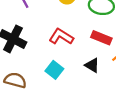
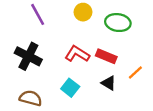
red rectangle: (101, 38) -> (106, 56), moved

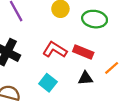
black triangle: (109, 83) -> (85, 78), turned -35

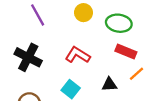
red rectangle: (83, 52) -> (126, 51), moved

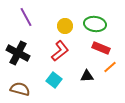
yellow circle: (83, 13) -> (65, 26), moved
red L-shape: (78, 55) -> (60, 51), turned 110

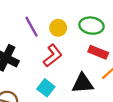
purple line: (26, 17) -> (31, 27), moved
black triangle: (87, 76) -> (83, 83), size x1.5

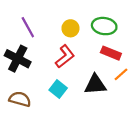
purple line: (31, 27) -> (28, 27), moved

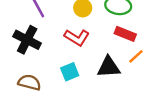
red L-shape: (65, 56) -> (77, 37), turned 70
cyan square: (58, 89) -> (70, 72), turned 30

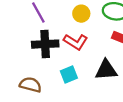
black cross: (27, 40) -> (45, 44), moved, turned -30

